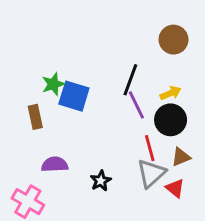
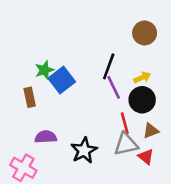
blue square: (74, 96) -> (62, 80), turned 35
gray triangle: (151, 173) -> (126, 144), turned 30
black star: (101, 181) -> (84, 150), size x1.5

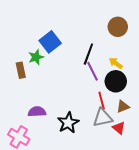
yellow arrow: (142, 78) -> (116, 63), turned -120
blue square: (62, 80) -> (50, 42), moved
brown rectangle: (30, 97) -> (21, 70), moved

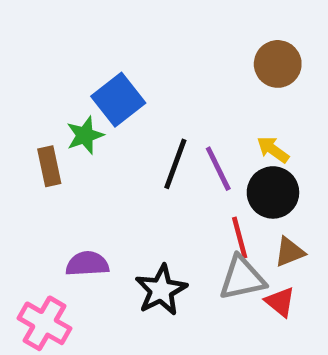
black line: (88, 54) -> (175, 164), moved

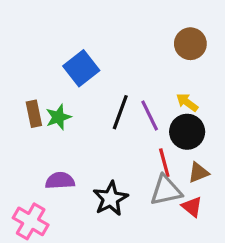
green star: (85, 135) -> (58, 117), moved

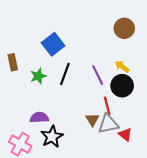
black line: (120, 112) -> (65, 74), moved
brown rectangle: (34, 114) -> (13, 62), moved
brown triangle: (199, 172) -> (92, 120), moved, turned -40
black star: (111, 199) -> (52, 137), moved

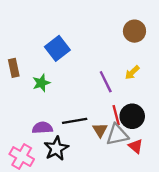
yellow arrow: (122, 67) -> (132, 73), turned -80
black line: (65, 74) -> (75, 121), moved, turned 60
black circle: (122, 86) -> (132, 116), moved

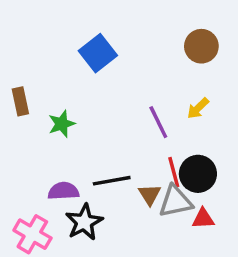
blue square: (57, 48) -> (98, 53), moved
red triangle: (136, 146) -> (203, 219), turned -42

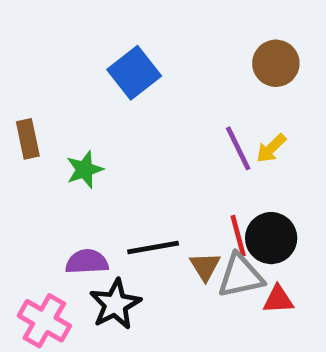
purple line: (158, 122) -> (238, 148), moved

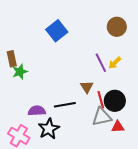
green star: (85, 170) -> (20, 72), moved
brown triangle: (205, 266) -> (87, 87), moved

